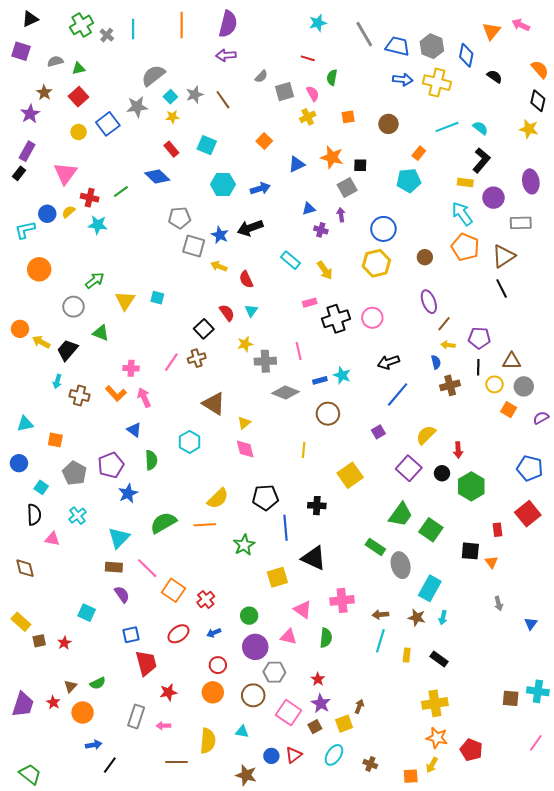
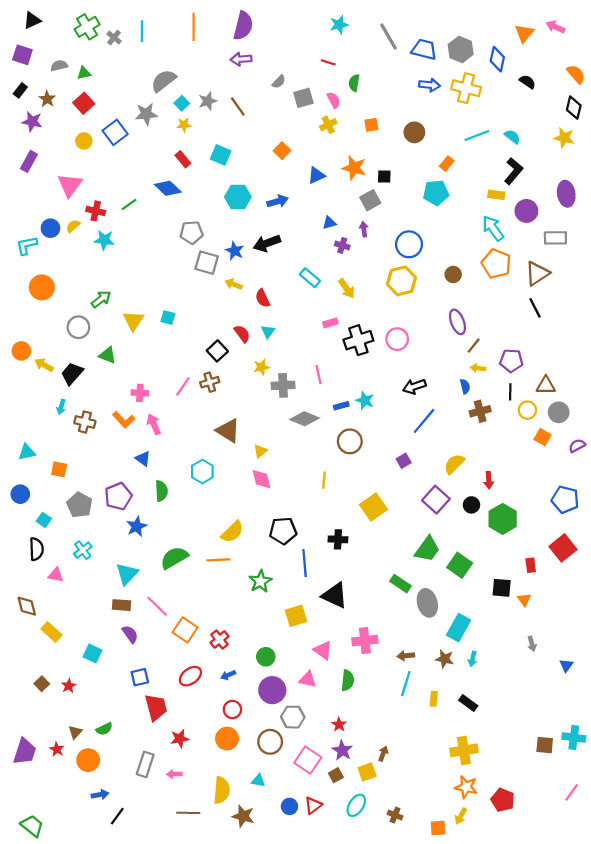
purple star: (30, 114) -> (32, 122), turned -30
black rectangle: (19, 173) -> (20, 90), moved
yellow rectangle: (21, 622) -> (52, 632), moved
brown square: (39, 641) -> (42, 684), turned -32
brown star: (246, 775) -> (243, 816), moved

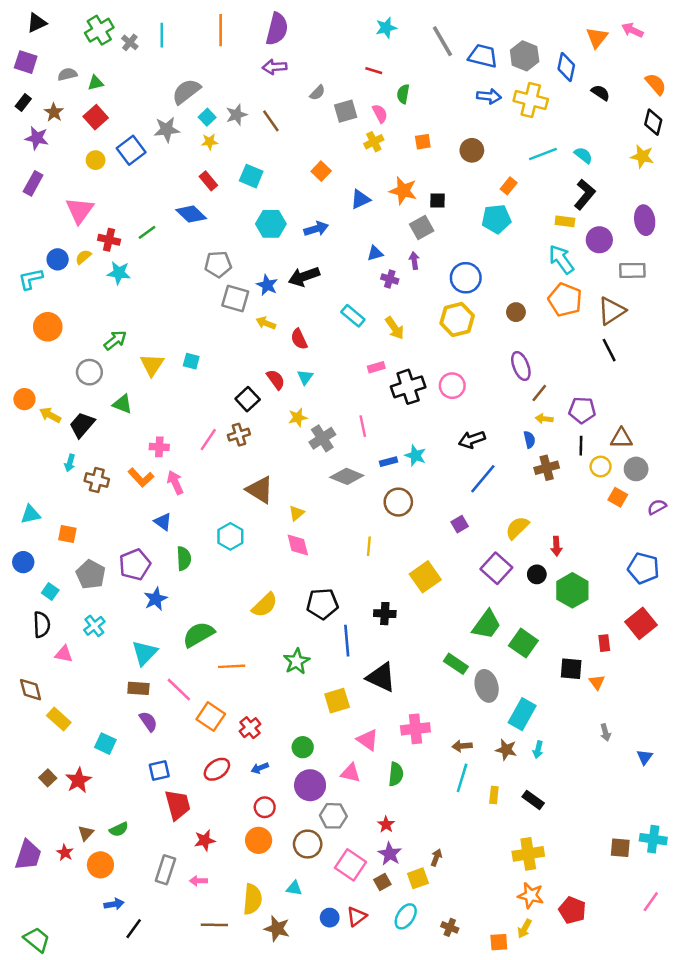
gray cross: (283, 385) -> (322, 438), turned -30
orange line: (218, 560) -> (232, 666), moved
red star: (69, 686) -> (78, 780), size x1.5

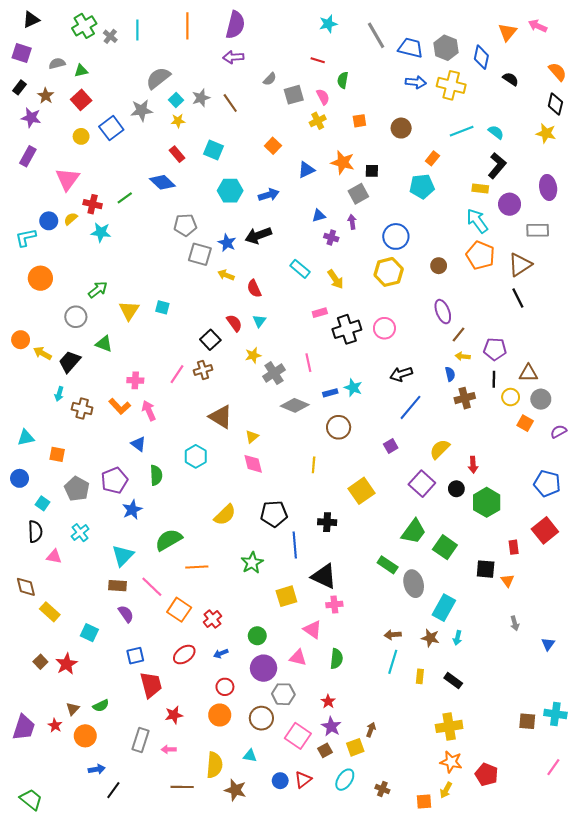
pink cross: (415, 729) -> (334, 604), moved, size x0.7

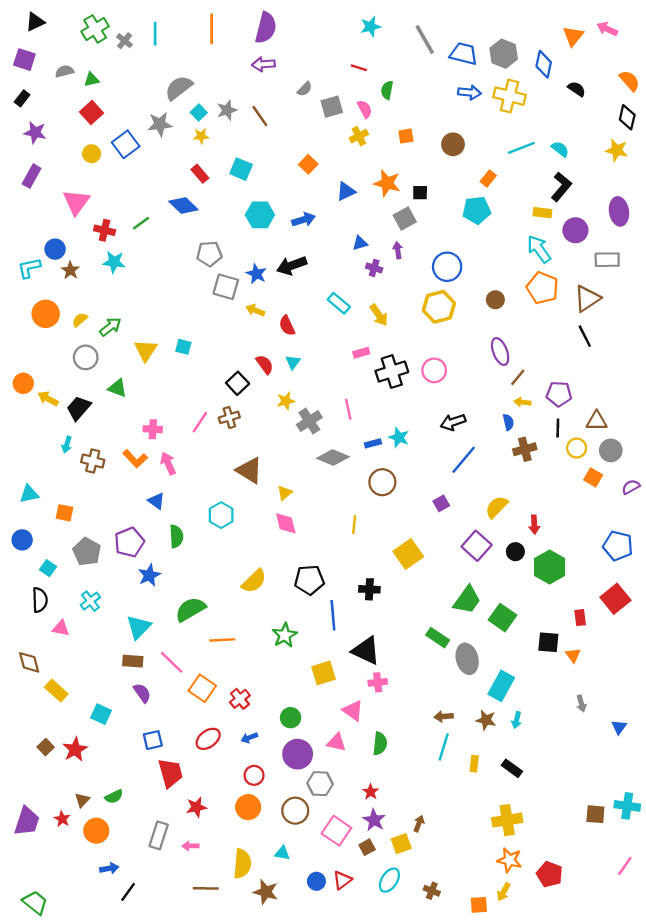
brown star: (46, 96) -> (70, 270), moved
yellow semicircle: (71, 219) -> (80, 320), moved

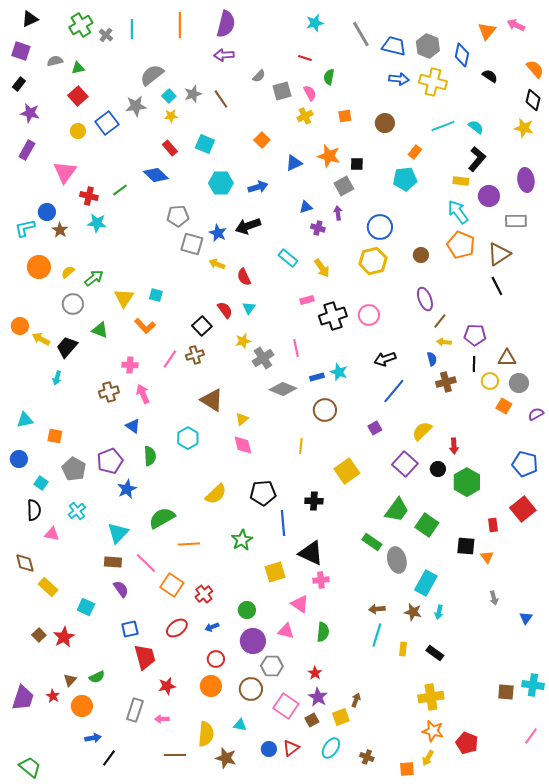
orange L-shape: (135, 459) -> (145, 326), moved
brown cross: (93, 461) -> (109, 392), moved, turned -30

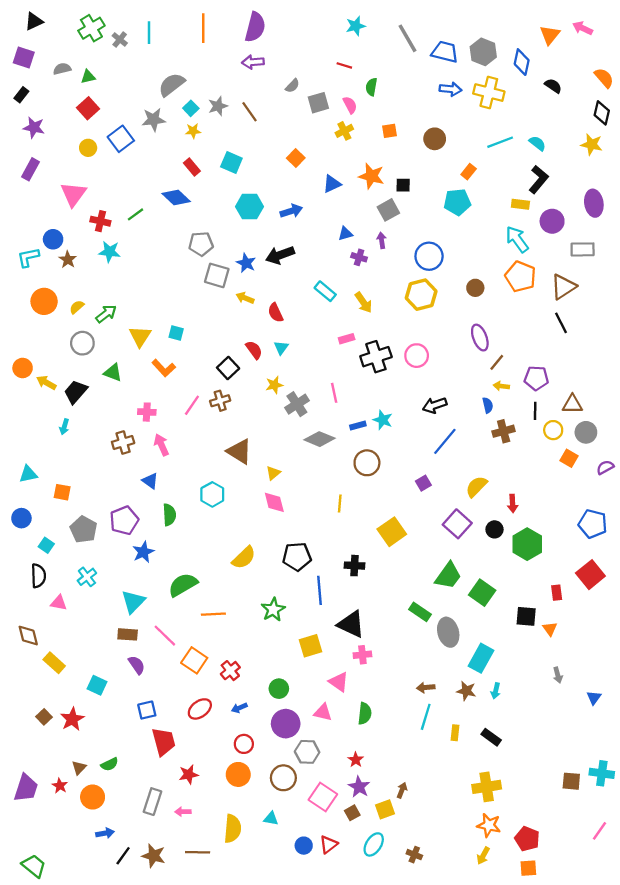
brown star: (226, 758) -> (154, 856), moved
orange square: (407, 769) -> (528, 868), moved

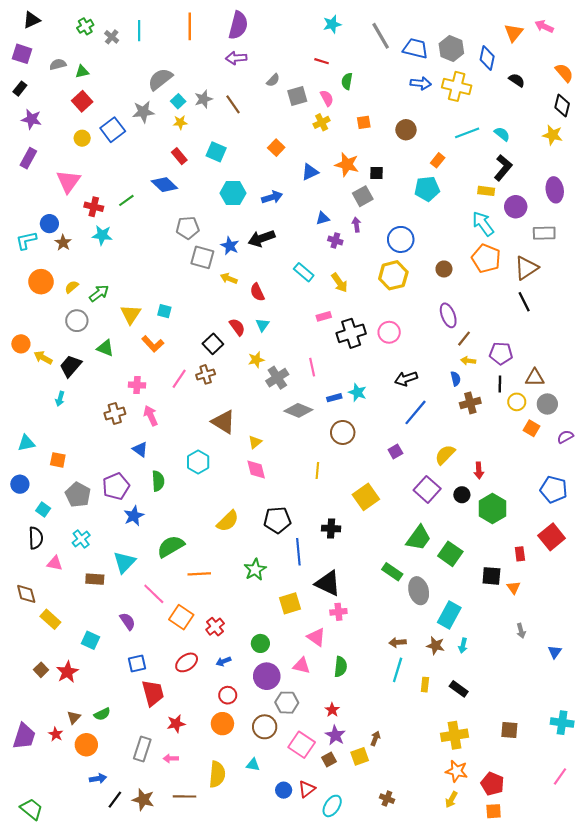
green cross: (91, 28) -> (85, 26), size x0.7
brown rectangle: (128, 634) -> (95, 579), moved
brown square: (571, 781) -> (509, 730), moved
cyan ellipse: (374, 844) -> (332, 806), moved

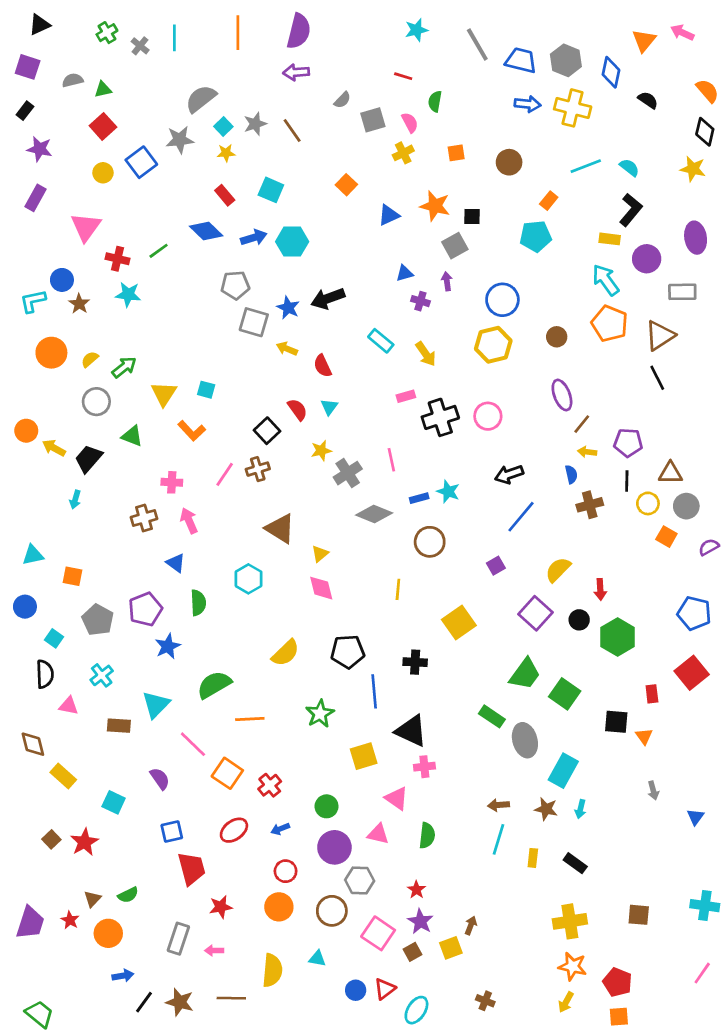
blue arrow: (272, 197) -> (254, 238), moved

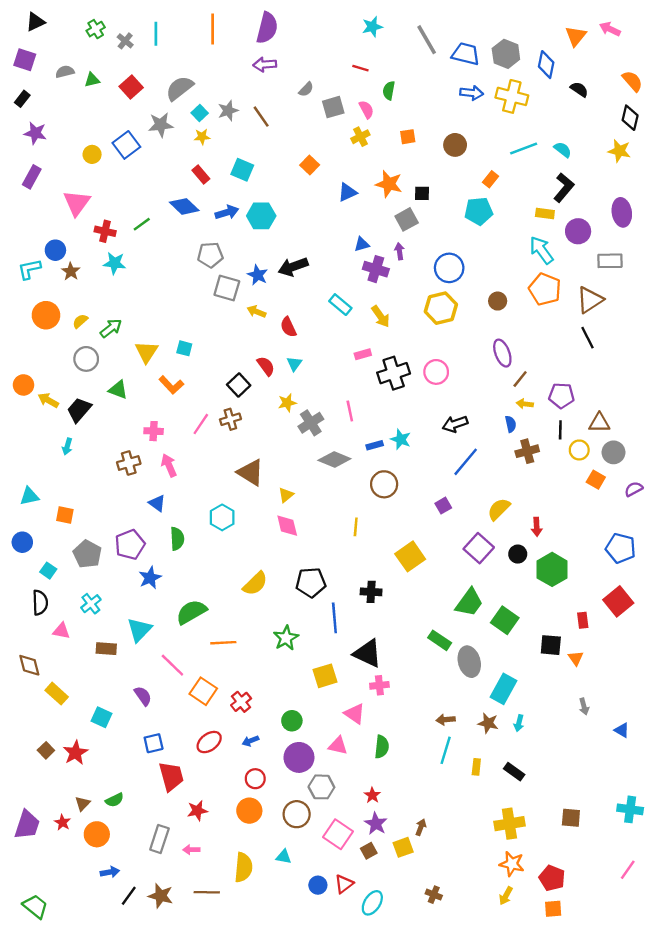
red square: (103, 126) -> (131, 87), moved
purple cross: (420, 301) -> (376, 269), size x1.5
blue triangle: (696, 817) -> (622, 730), turned -35

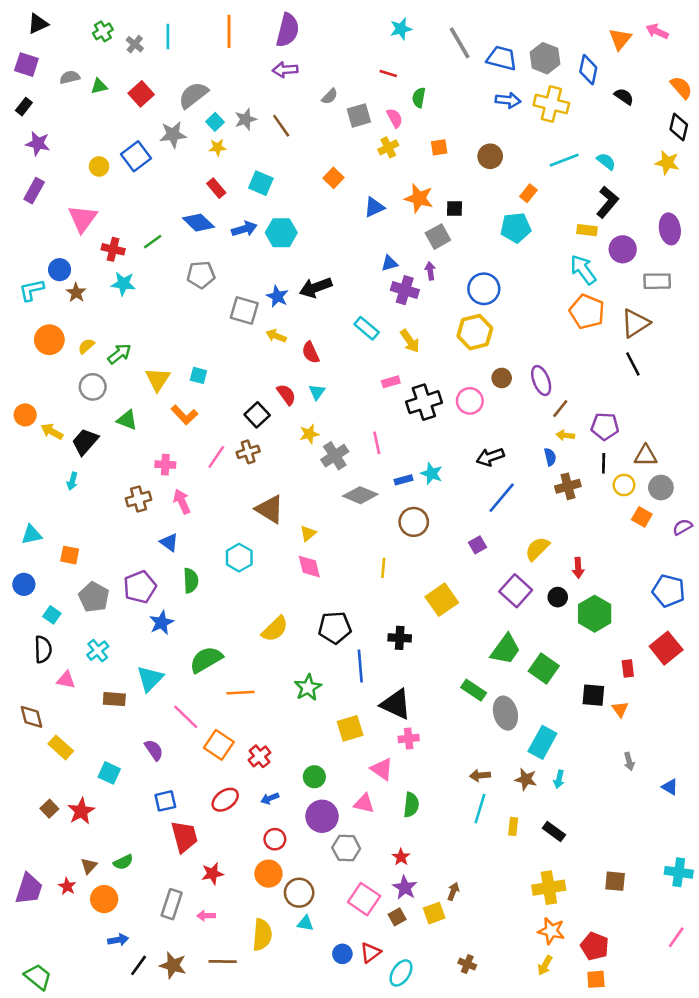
gray pentagon: (210, 255) -> (201, 275), moved
brown circle: (498, 301) -> (502, 378), moved
brown circle: (297, 814) -> (299, 893), moved

